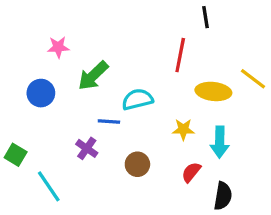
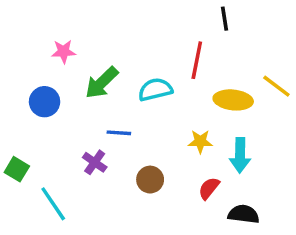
cyan semicircle: (137, 99) -> (155, 90), moved
black semicircle: (223, 196) -> (244, 214), turned -92

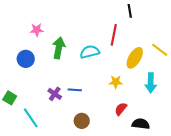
green arrow: (102, 83) -> (59, 48), turned 145
yellow ellipse: (233, 100) -> (135, 58), turned -65
blue line: (119, 133) -> (75, 90), moved
cyan arrow: (240, 155) -> (151, 83), moved
brown circle: (150, 180) -> (82, 121), moved

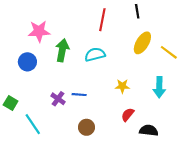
pink star: (37, 30) -> (39, 31), size x1.5
red line: (114, 35) -> (102, 20), moved
yellow ellipse: (135, 58) -> (142, 43), moved

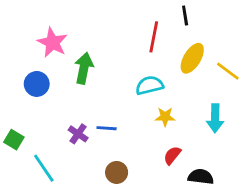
red line: (102, 20) -> (154, 37), moved
pink star: (39, 31) -> (52, 43), turned 30
cyan semicircle: (95, 54) -> (149, 85), moved

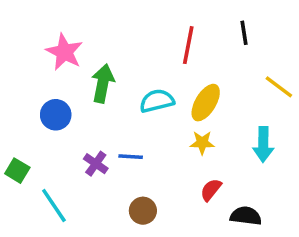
black line: (185, 15) -> (244, 33), moved
yellow ellipse: (192, 58) -> (206, 103), moved
blue circle: (37, 84) -> (56, 115), moved
cyan semicircle: (149, 85) -> (157, 101), moved

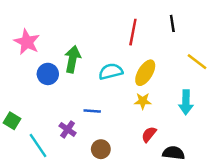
pink star: (64, 52) -> (27, 42), moved
blue circle: (56, 115) -> (48, 74), moved
purple cross: (96, 164) -> (68, 129), moved

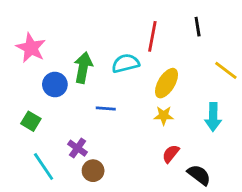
cyan semicircle: (111, 71) -> (126, 63), moved
blue line: (92, 111) -> (106, 109), moved
green square: (12, 121) -> (31, 121), moved
brown circle: (101, 149) -> (93, 171), moved
black semicircle: (174, 153) -> (199, 175), turned 30

